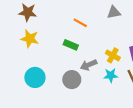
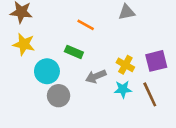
cyan circle: (35, 77) -> (47, 71), moved
gray circle: (72, 80) -> (59, 96), moved

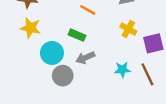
yellow cross: (125, 65) -> (128, 29), moved
gray arrow: (96, 76) -> (85, 58), moved

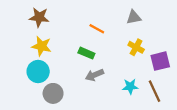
cyan circle: (52, 53) -> (38, 71), moved
gray circle: (63, 76) -> (53, 93), moved

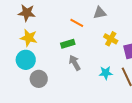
gray triangle: (134, 17) -> (100, 13), moved
green rectangle: (86, 53) -> (68, 44), turned -40
gray arrow: (95, 75) -> (75, 63), turned 84

